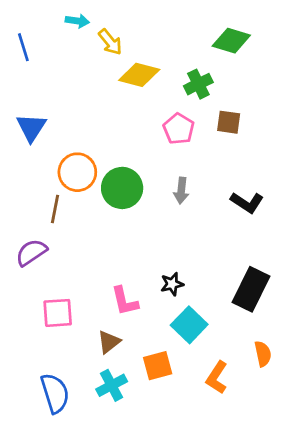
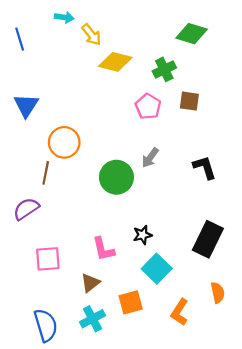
green circle: (122, 188) -> (116, 177), moved
gray arrow: (181, 191) -> (150, 158), turned 30
black L-shape: (247, 202) -> (205, 167), turned -140

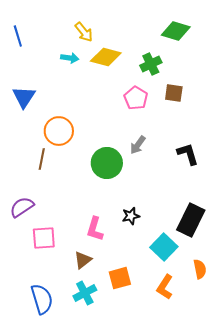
cyan arrow: (64, 17) -> (70, 58), moved
purple semicircle: (26, 209) -> (22, 207), moved
pink L-shape: (103, 249) -> (95, 229), turned 30
cyan square: (157, 269) -> (164, 247), moved

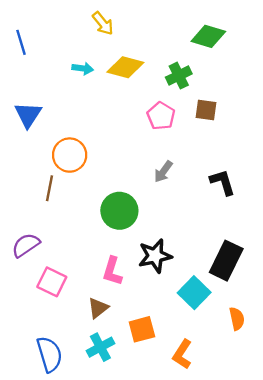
yellow arrow: (84, 32) -> (103, 23), moved
green circle: (107, 163) -> (119, 211), moved
black star: (131, 216) -> (155, 256), size x1.6
pink square: (44, 238) -> (52, 282), turned 30
orange L-shape: (165, 287) -> (182, 354), moved

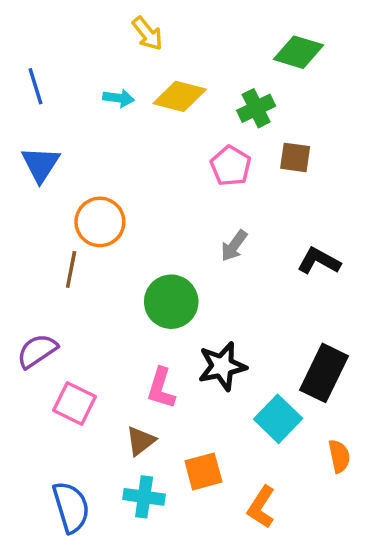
blue line: (21, 42) -> (35, 86), moved
black L-shape: (223, 182) -> (319, 261), turned -44
cyan cross: (100, 347) -> (144, 497), turned 36

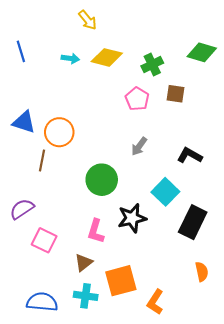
green diamond: (298, 52) -> (202, 52), moved
blue triangle: (41, 164) -> (24, 122), moved, turned -45
cyan square: (278, 419) -> (165, 192), moved
orange square: (203, 471) -> (121, 281), size x1.4
blue semicircle: (71, 507) -> (42, 302), turned -68

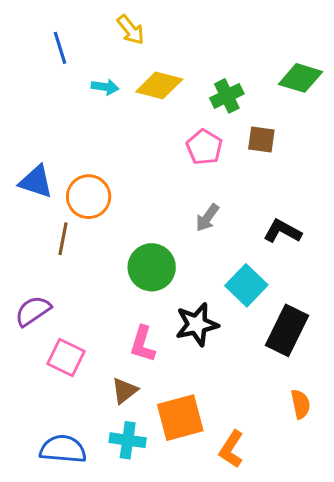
blue line: (21, 51) -> (60, 48), moved

